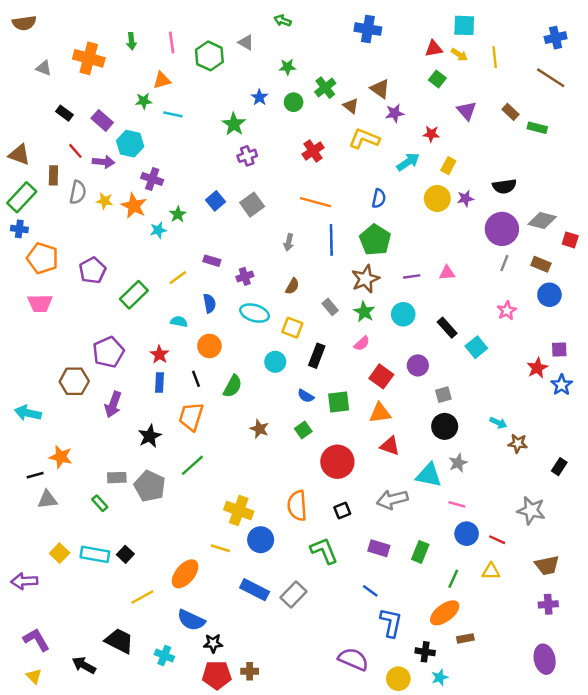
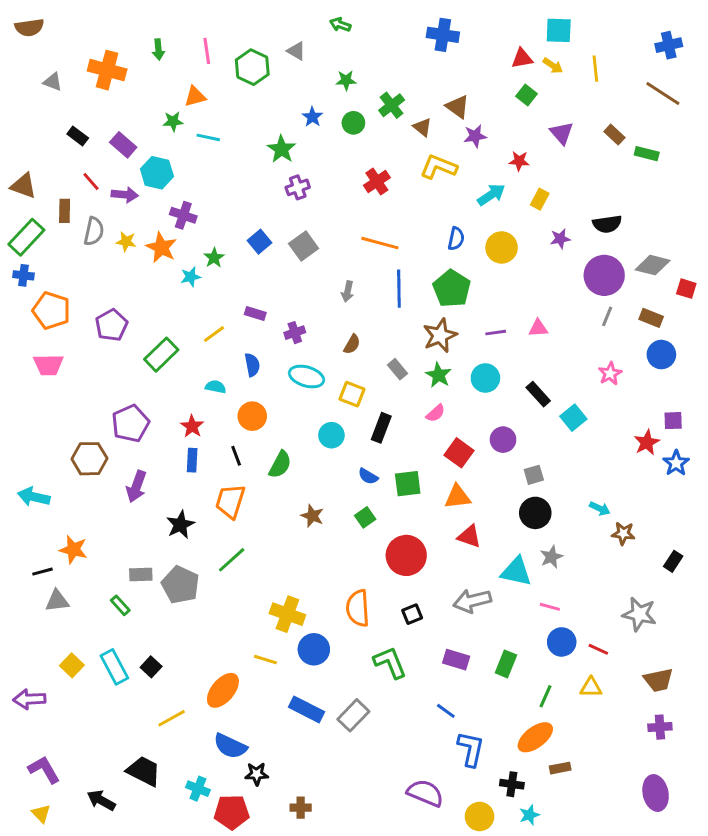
yellow circle: (437, 198) -> (502, 247), moved
cyan rectangle: (95, 554) -> (114, 667), turned 52
red pentagon: (217, 675) -> (232, 812), moved

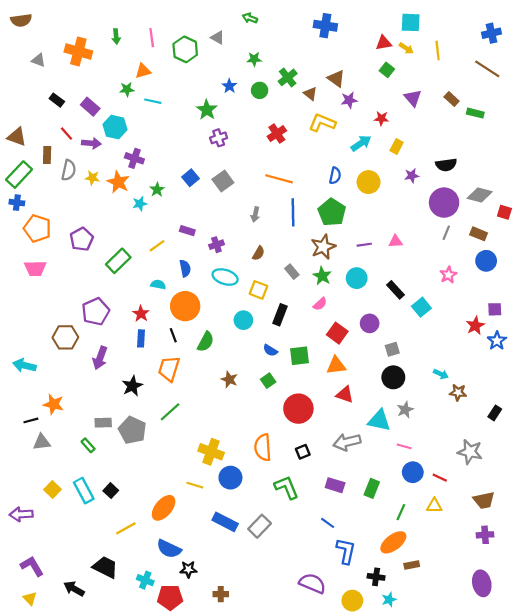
orange circle: (252, 416) -> (185, 306), size x1.4

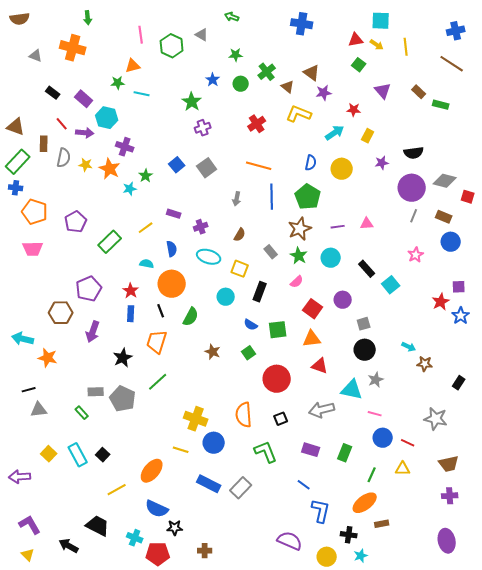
green arrow: (116, 36) -> (88, 18), moved
orange star: (54, 404) -> (48, 358), moved

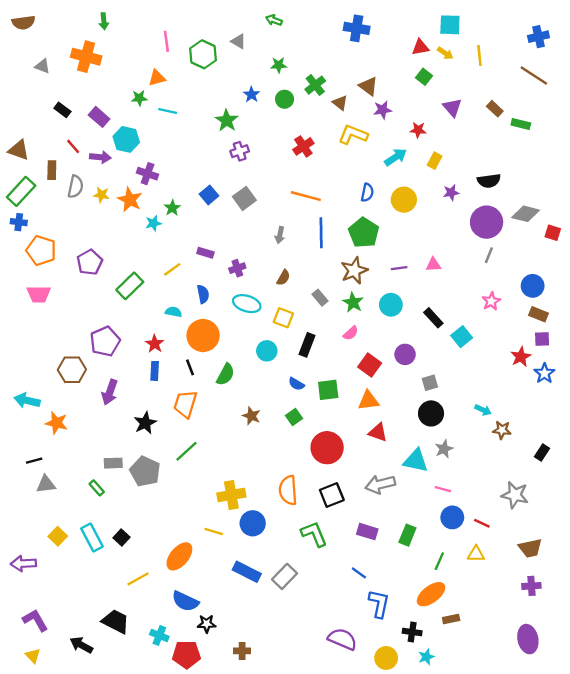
brown rectangle: (444, 217) -> (539, 314), moved
yellow cross: (196, 419) -> (231, 495), turned -30
black square: (281, 419) -> (332, 495), size x1.5

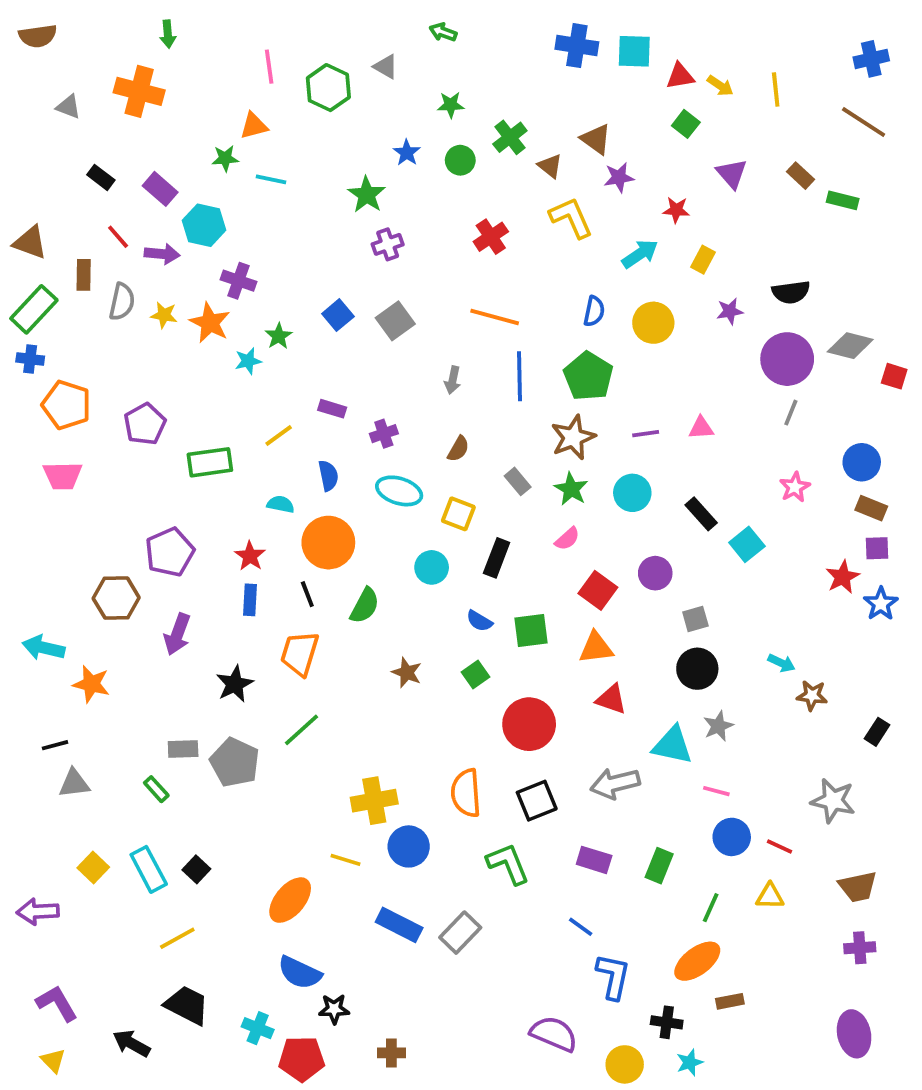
cyan square: (450, 25) -> (634, 51), moved
yellow L-shape: (353, 135) -> (571, 218), turned 44
green rectangle: (130, 286) -> (210, 462), turned 36
yellow line: (138, 579) -> (177, 938), moved

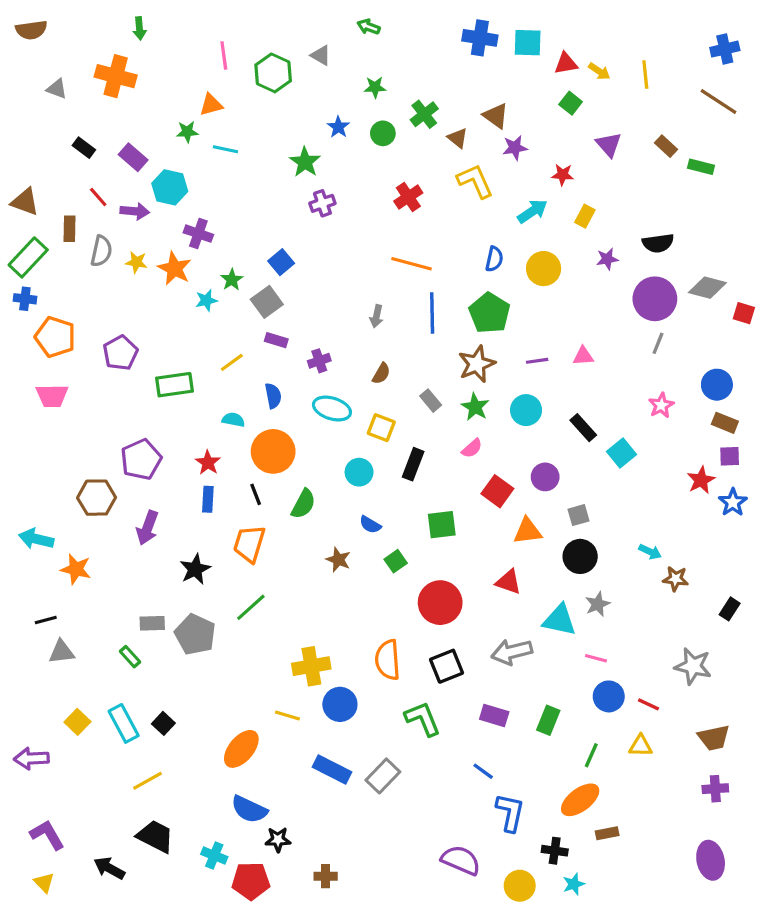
gray square: (395, 321) -> (267, 302), moved
blue semicircle: (479, 621) -> (370, 525), moved
orange triangle: (596, 648) -> (528, 531), moved

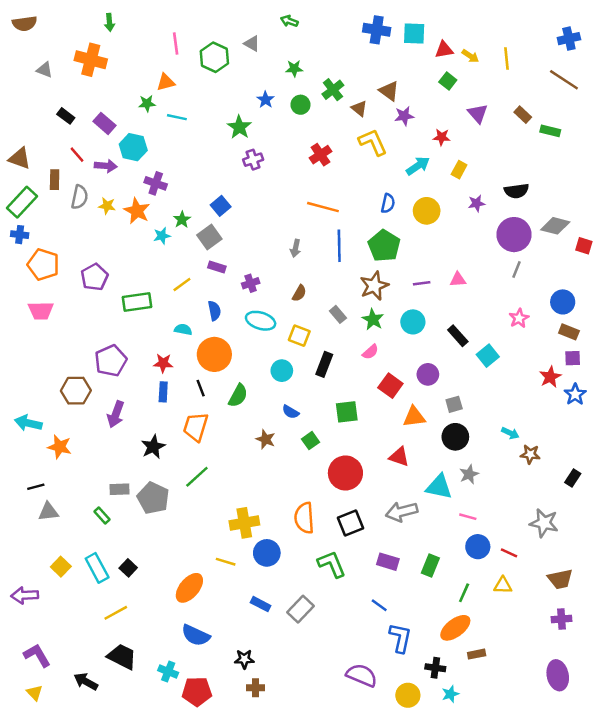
red star: (208, 463) -> (163, 363), turned -30
blue rectangle: (332, 770) -> (261, 604), size x0.7
black star: (278, 840) -> (244, 659), moved

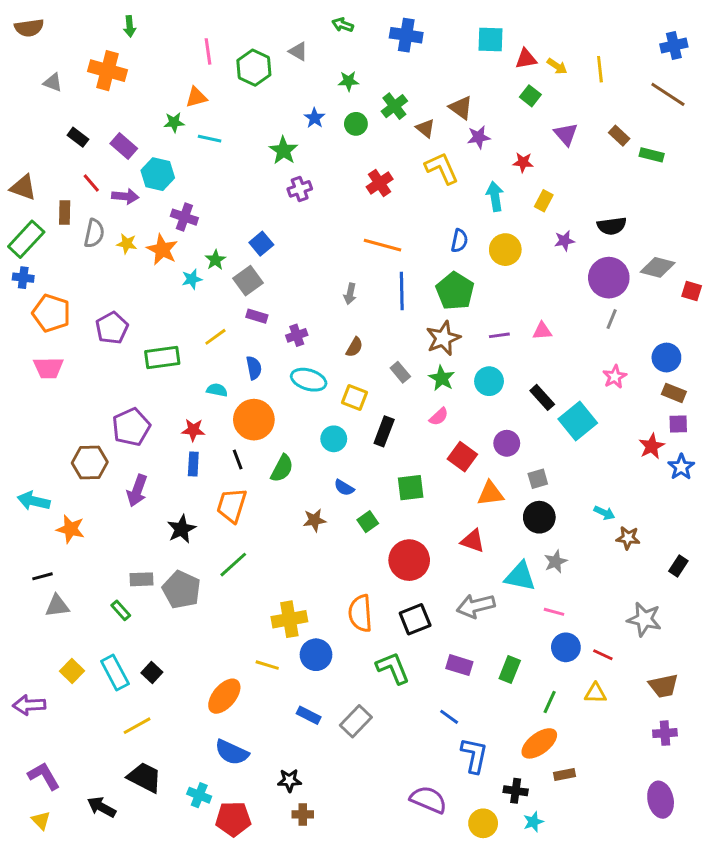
blue cross: (377, 30) -> (406, 35), moved
cyan arrow: (418, 166) -> (495, 196), turned -65
cyan square: (488, 356) -> (578, 421), size x1.4
brown star: (266, 439) -> (315, 520), turned -30

